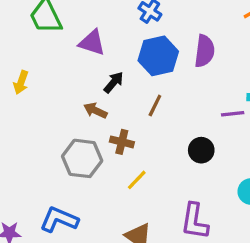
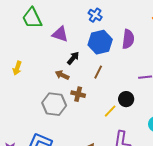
yellow arrow: (21, 82) -> (17, 68), moved
yellow line: (137, 180) -> (110, 111), moved

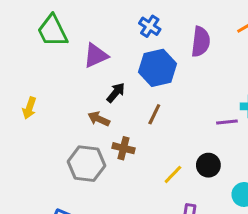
purple triangle: (60, 34) -> (96, 56), turned -42
purple semicircle: (128, 39) -> (201, 42), moved
black circle: (126, 99) -> (208, 165), moved

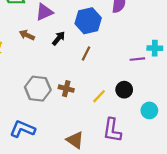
brown arrow: (99, 119) -> (27, 35), moved
brown cross: (123, 148) -> (66, 89), moved

